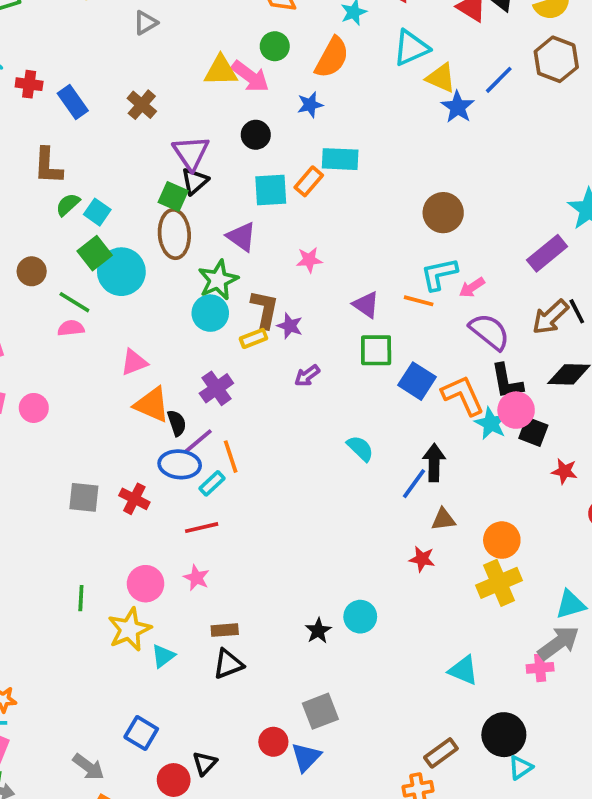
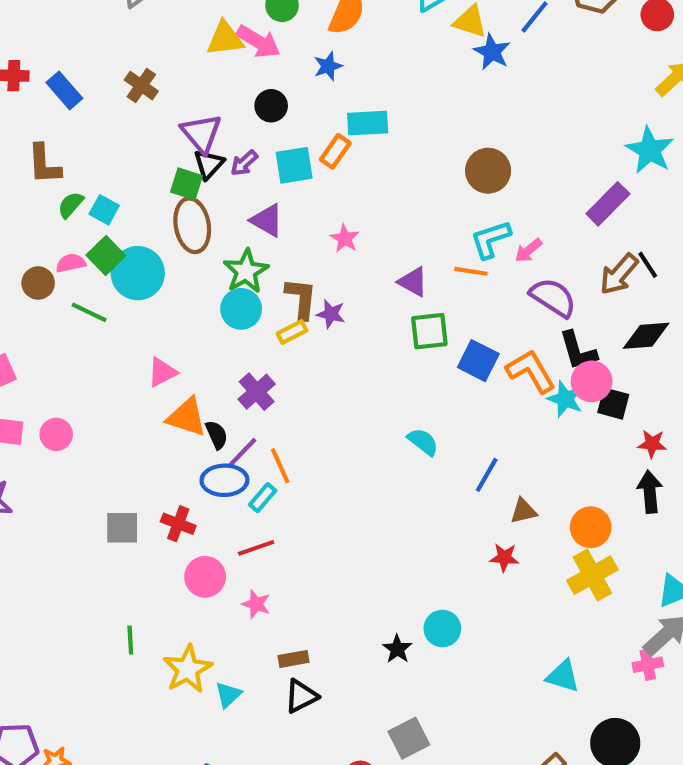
pink star: (309, 260) -> (345, 238), turned -30
pink semicircle: (71, 328) -> (71, 263), moved
purple arrow: (307, 376) -> (244, 163), moved
black arrow: (434, 463) -> (650, 492), moved
pink circle: (146, 584) -> (205, 577), moved

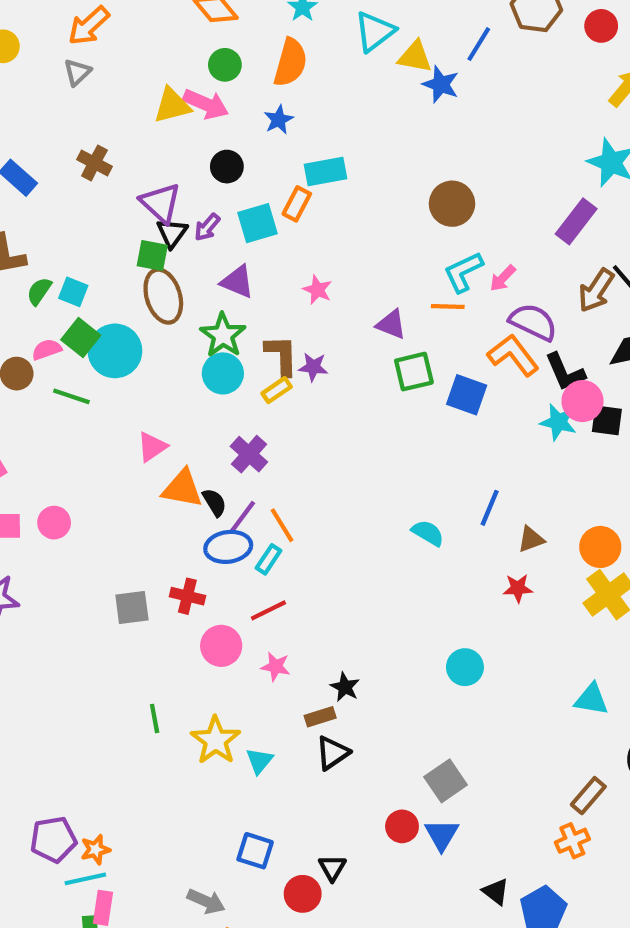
orange L-shape: (531, 371) -> (513, 355), moved
cyan semicircle: (423, 442) -> (428, 533), moved
black star: (397, 649) -> (345, 687), moved

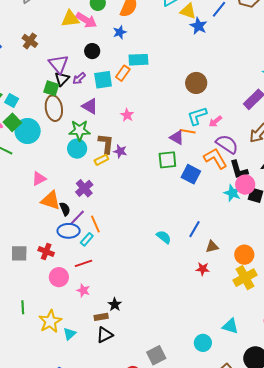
purple triangle: (391, 324) -> (177, 138), moved
green star: (223, 335) -> (80, 130), turned 30
cyan circle: (465, 667) -> (203, 343), moved

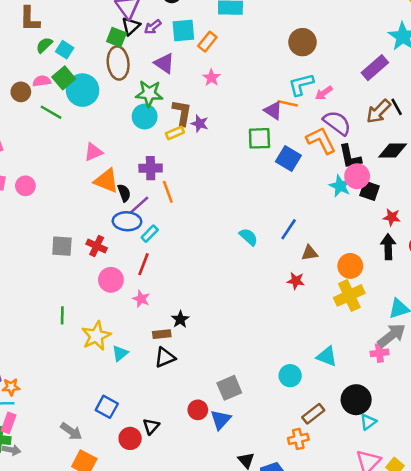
orange rectangle: (123, 73) -> (207, 42), moved
purple cross: (84, 188) -> (151, 168), turned 36
orange line: (95, 224) -> (168, 192), moved
red line: (83, 263) -> (144, 264), turned -54

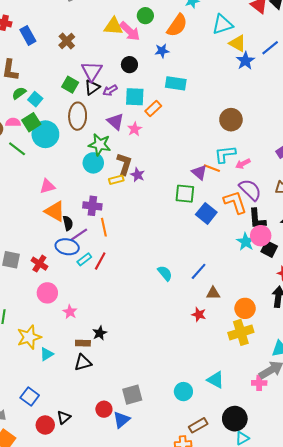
green square: (116, 37) -> (70, 85), moved
pink star: (211, 78) -> (135, 129), moved
red line: (144, 264) -> (100, 261), moved

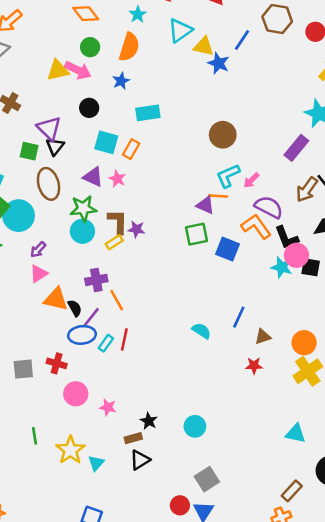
purple arrow: (110, 90) -> (38, 250), moved
cyan square: (135, 97) -> (106, 142), turned 30
cyan circle: (183, 392) -> (195, 426), moved

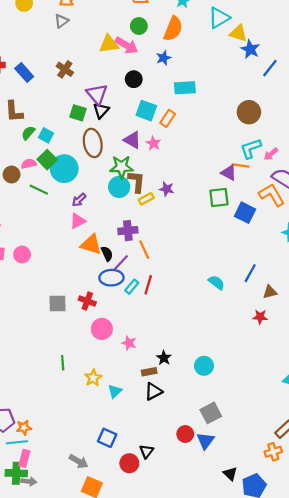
blue line: (242, 40) -> (270, 68), moved
brown L-shape: (118, 222) -> (137, 182), moved
yellow star: (70, 450) -> (93, 378), size x0.7

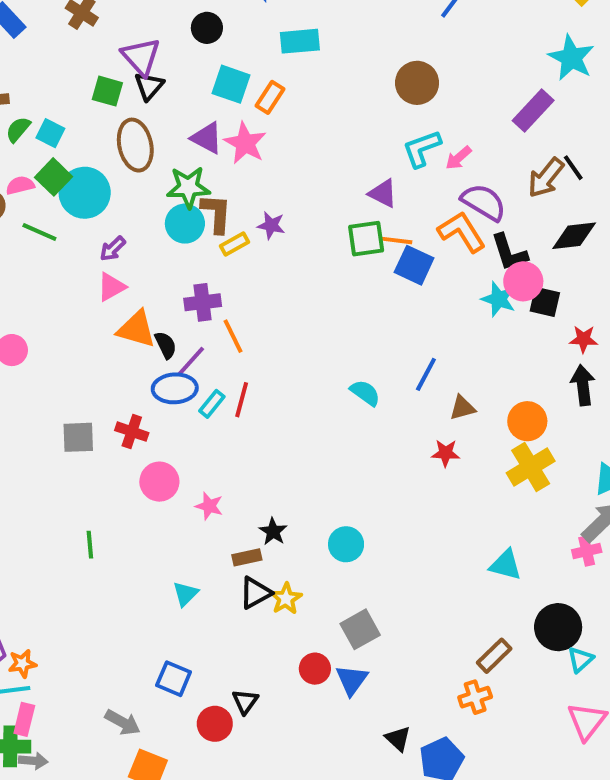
pink star: (153, 143) -> (245, 143), size x1.5
orange line: (241, 166) -> (396, 240), moved
yellow star: (93, 378) -> (286, 599), moved

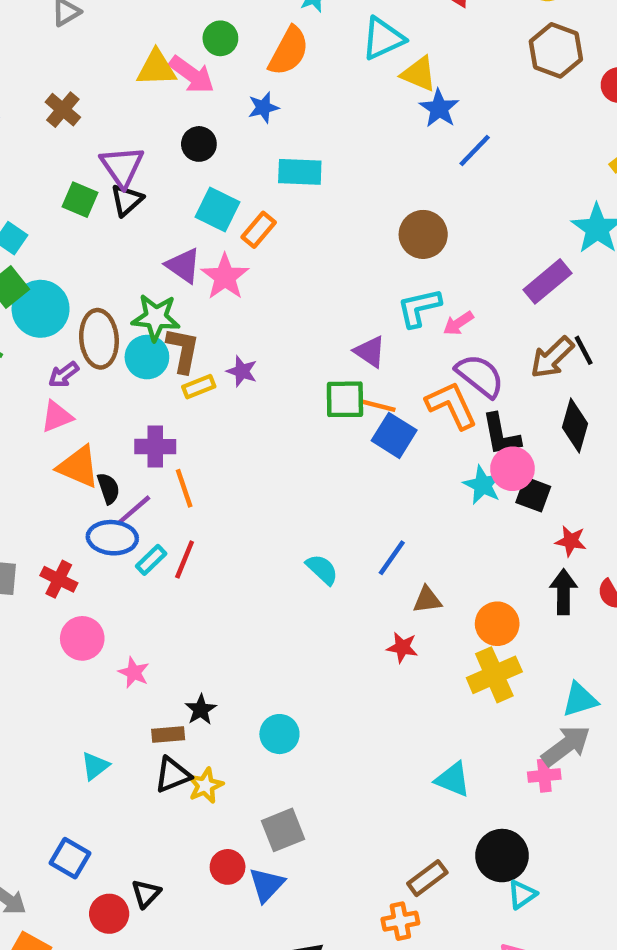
brown ellipse: (135, 145) -> (99, 339), moved
black diamond: (574, 236) -> (575, 425), turned -75

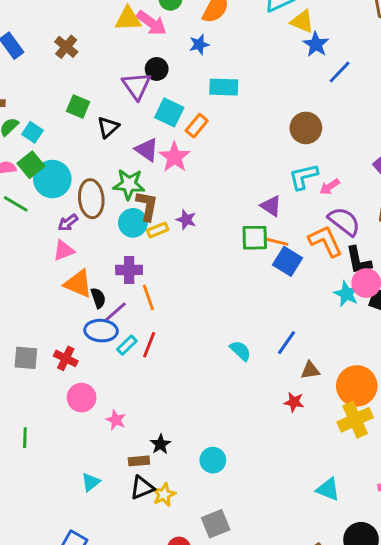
purple triangle: (122, 166) -> (137, 86), moved
black triangle: (127, 200) -> (108, 127), moved
cyan circle: (147, 357) -> (133, 223), moved
orange circle: (497, 624) -> (357, 386), size x1.4

